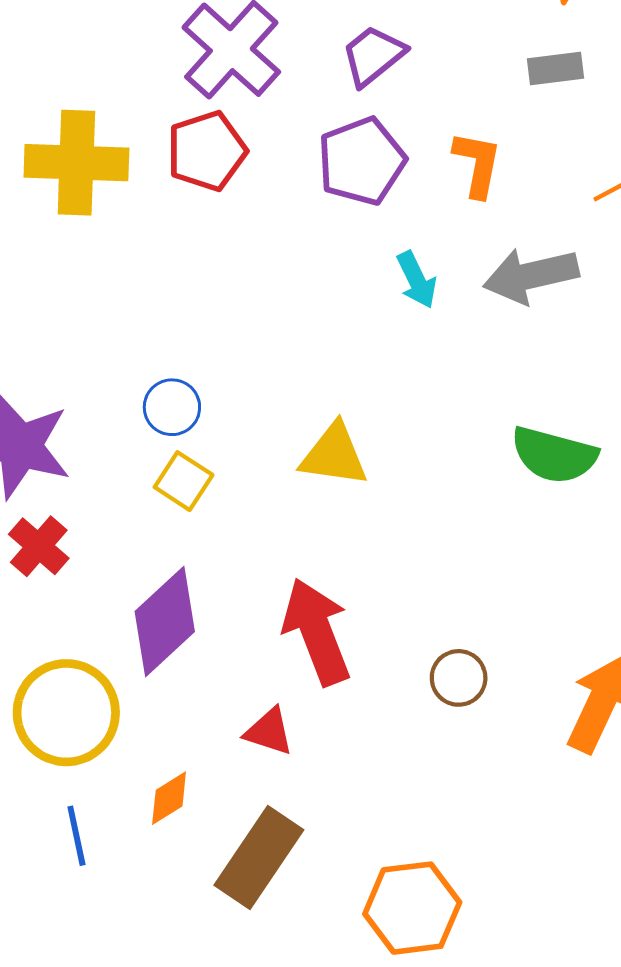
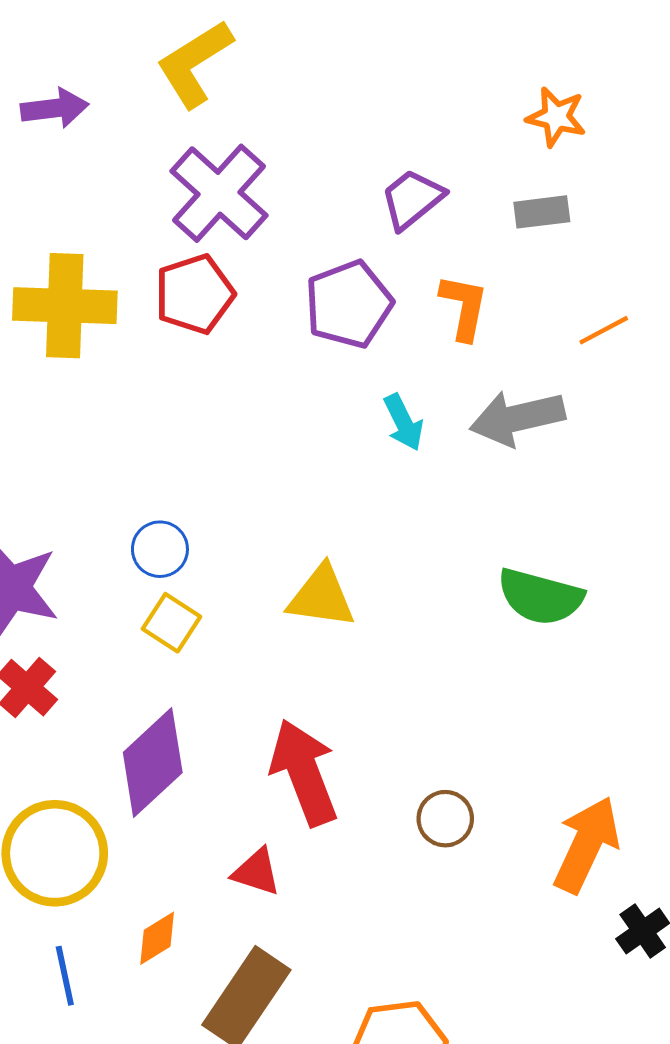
purple trapezoid: (373, 56) -> (412, 199), moved

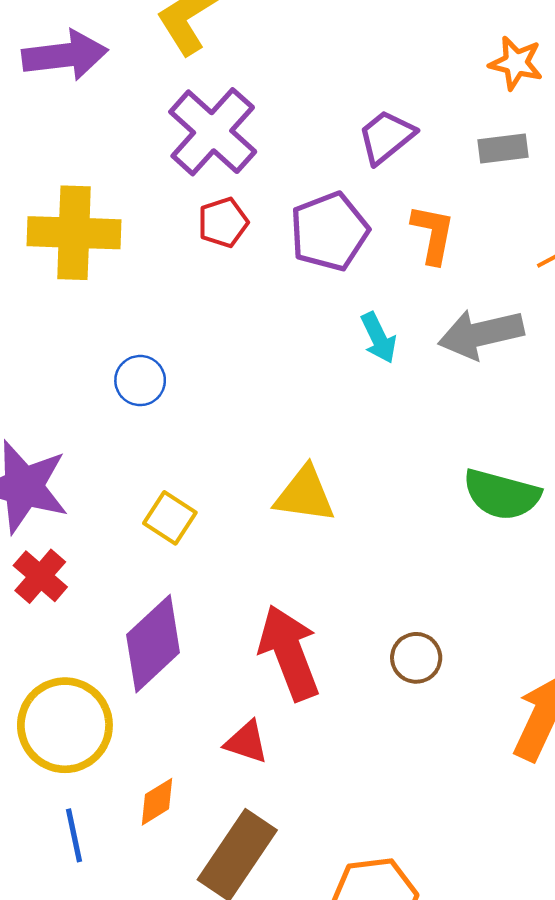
purple arrow: (55, 108) -> (65, 55), size x1.4
red pentagon: (195, 294) -> (223, 222), moved, size x0.7
blue circle: (160, 549) -> (140, 381), moved
brown circle: (445, 819) -> (416, 658), moved

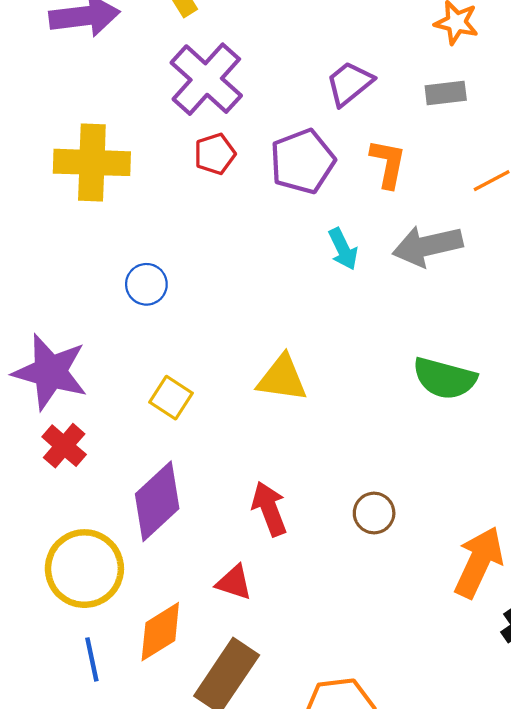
red arrow: (289, 653) -> (269, 509), size x0.7
orange diamond: (157, 802) -> (160, 632), size x1.5

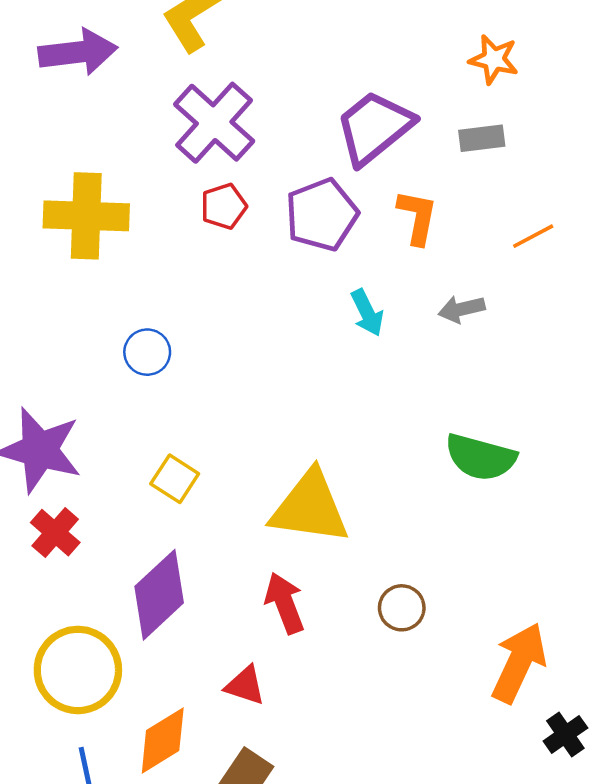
purple trapezoid: (349, 83) -> (374, 127), size x1.5
gray arrow: (427, 246) -> (461, 309), size x0.6
yellow triangle: (282, 378) -> (310, 507), moved, size x1.4

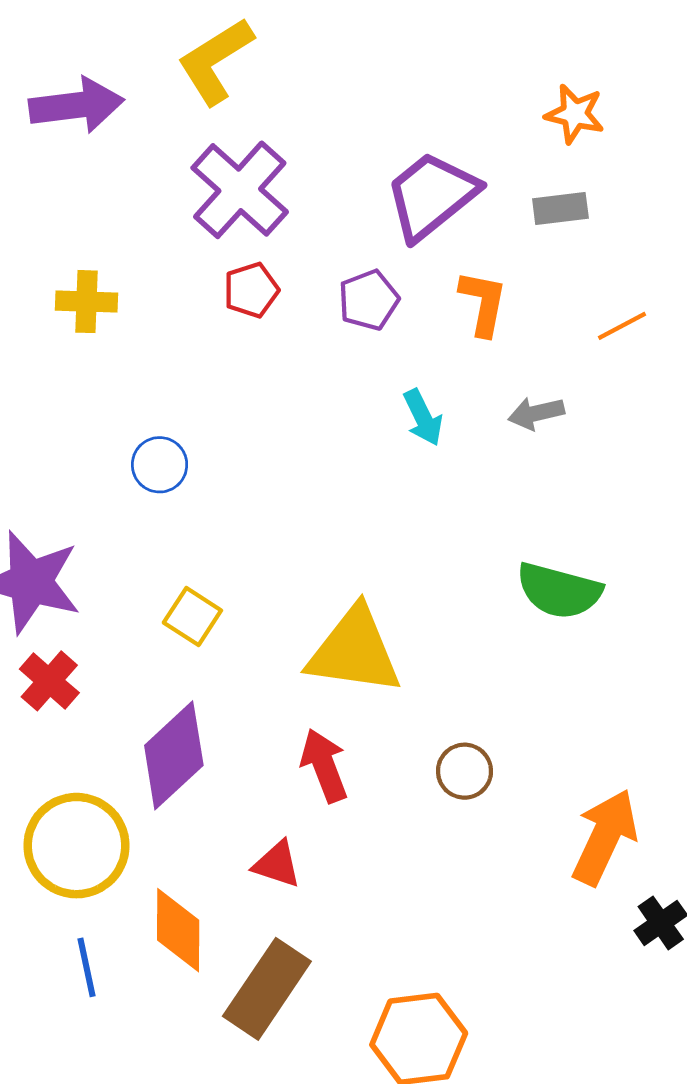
purple pentagon: (322, 215) -> (369, 300), size x0.7
yellow cross: (86, 216) -> (87, 302), size x0.6
orange diamond: (163, 740) -> (178, 930), turned -58

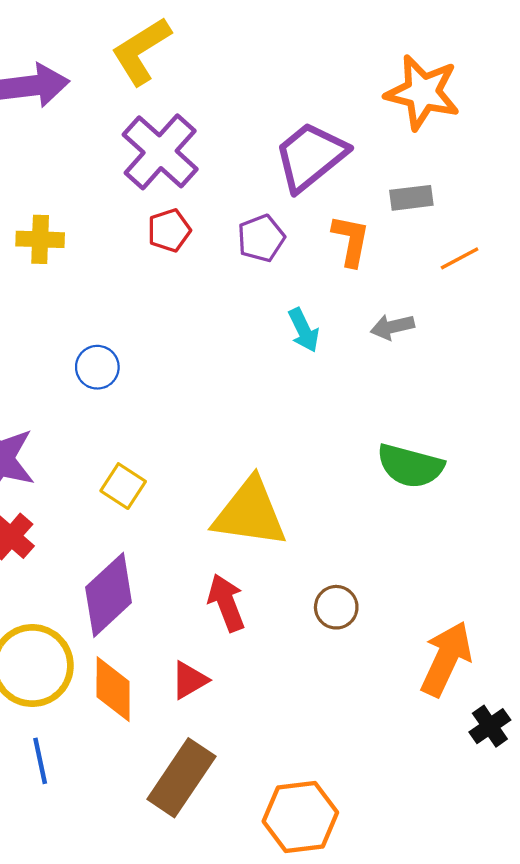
orange star: (575, 114) -> (423, 92), size x1.6
gray rectangle: (560, 208) -> (411, 198), moved
red triangle: (277, 864) -> (189, 680), turned -48
orange diamond: (178, 930) -> (113, 689), moved

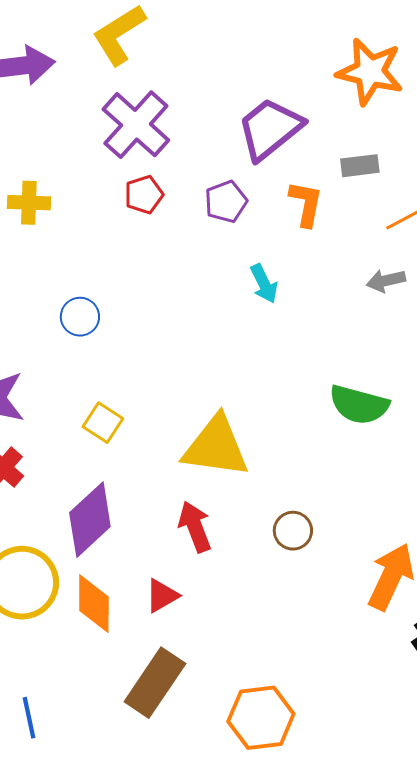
gray arrow: (392, 327) -> (386, 281), moved
blue line: (40, 761) -> (29, 718), moved

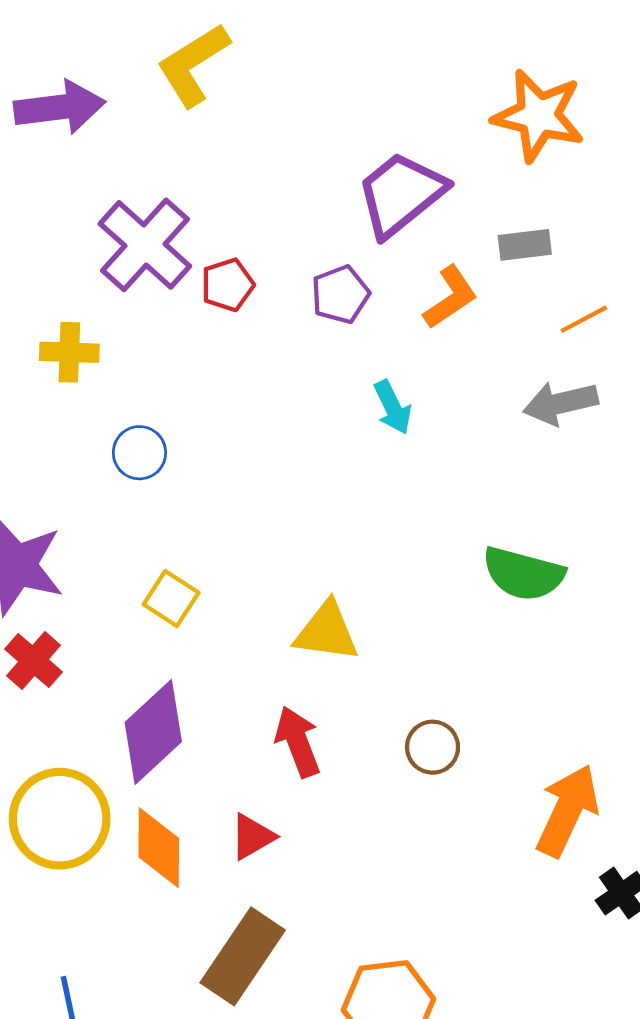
purple cross: (136, 125) -> (145, 245), moved
yellow cross: (29, 203) -> (69, 352), moved
orange L-shape: (306, 204) -> (450, 297), turned 45
gray arrow: (386, 281) -> (561, 403), size x1.4
yellow triangle: (216, 447) -> (327, 632), size x0.7

